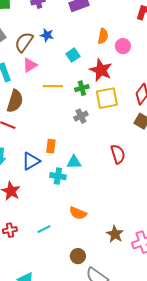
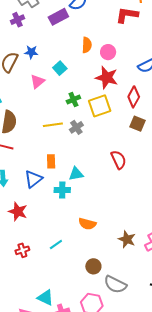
pink triangle: (30, 65) -> (38, 81), moved
red star: (101, 70) -> (107, 78), moved
yellow line: (53, 86) -> (53, 125), moved

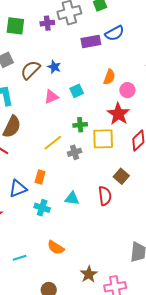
purple cross: (17, 20) -> (47, 23), moved
brown square: (138, 124) -> (121, 176), moved
yellow line: (53, 125) -> (53, 143), turned -48
cyan triangle: (76, 174) -> (72, 198), moved

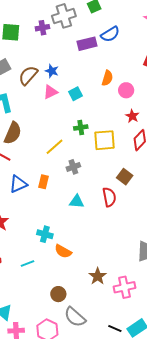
pink triangle: (51, 97) -> (50, 92), moved
red star: (118, 114) -> (132, 116), moved, size x0.6
gray cross: (75, 152) -> (73, 167), moved
blue triangle: (18, 189) -> (18, 184), moved
cyan cross: (42, 208) -> (45, 234), moved

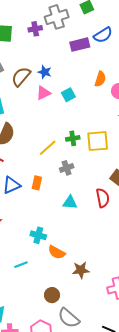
green cross: (81, 128) -> (73, 138), moved
brown star: (98, 276) -> (81, 270), moved, turned 30

